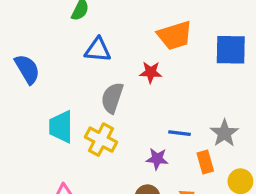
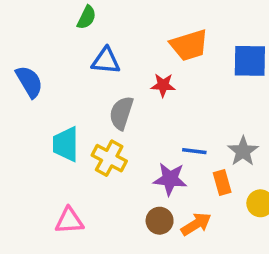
purple star: (157, 159) -> (170, 179), size x1.4

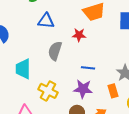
blue line: (194, 151) -> (88, 68), moved
yellow cross: (109, 158) -> (48, 91), moved

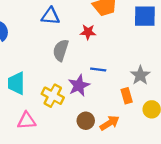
cyan trapezoid: (23, 69) -> (16, 83), moved
purple star: (83, 89) -> (79, 85), moved, turned -30

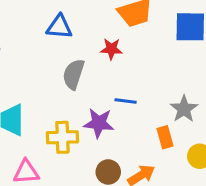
purple star: (79, 85) -> (99, 123), turned 30
yellow cross: (53, 96) -> (62, 137), turned -30

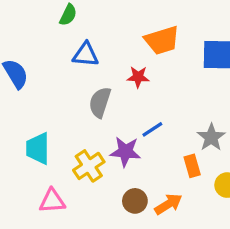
blue line: (126, 101) -> (152, 129), turned -40
yellow cross: (62, 137) -> (89, 166), turned -32

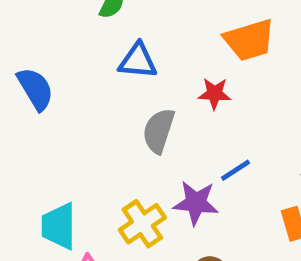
cyan trapezoid: (38, 148) -> (59, 226), moved

